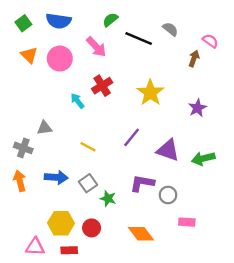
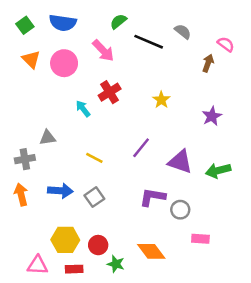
yellow star: (150, 93) -> (161, 100), size x0.6
gray cross: (23, 148) -> (25, 159), turned -30
green star: (108, 199) -> (116, 264), moved

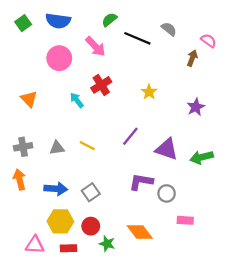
orange triangle: (31, 59) -> (29, 99), moved
gray triangle: (48, 138) -> (57, 148), moved
blue arrow: (60, 191) -> (56, 189), moved
gray square: (94, 197) -> (91, 192), moved

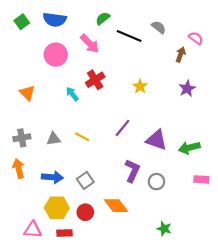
purple star: (196, 107) -> (187, 89), moved
purple L-shape: (141, 182) -> (132, 171), turned 105
pink rectangle: (185, 220) -> (201, 179), moved
orange diamond: (140, 232) -> (116, 206), moved
green star: (107, 244) -> (164, 229), moved

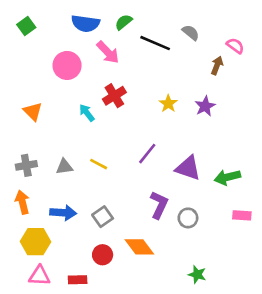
blue semicircle: (55, 20) -> (85, 23), moved
purple star: (187, 89) -> (205, 106), moved
yellow hexagon: (57, 208) -> (35, 242), moved

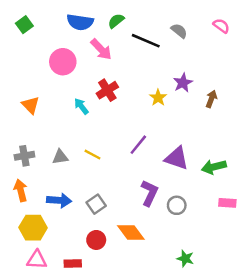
pink semicircle: (235, 46) -> (221, 26), moved
brown arrow: (217, 65) -> (211, 99), moved
purple star: (205, 106) -> (183, 83), moved

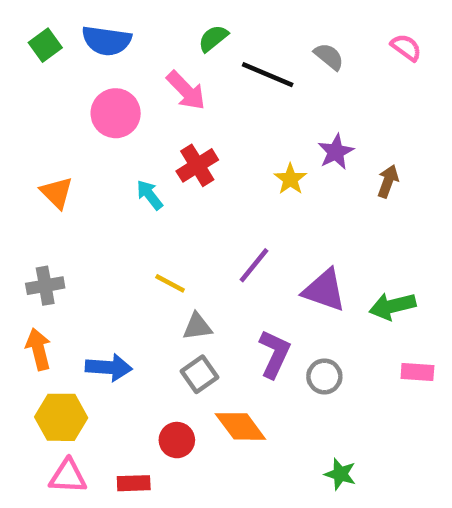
blue semicircle: (80, 22) -> (107, 41), moved
gray triangle: (60, 157) -> (197, 327), moved
gray square: (96, 204) -> (200, 374), moved

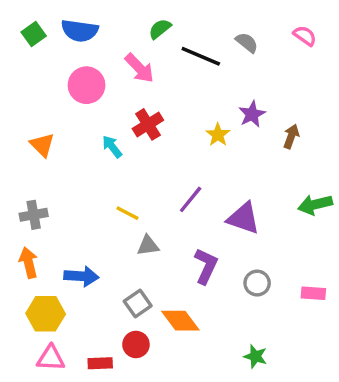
green arrow: (392, 306) -> (315, 205), moved
pink rectangle: (417, 372) -> (313, 293), moved
gray square: (200, 374) -> (138, 304), moved
gray circle: (324, 376) -> (257, 283), moved
red circle: (177, 440) -> (136, 344), moved

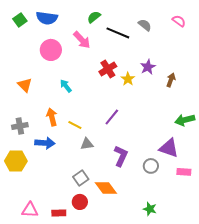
red cross: (148, 124) -> (108, 69), moved
purple triangle: (243, 218) -> (169, 148), moved
orange arrow: (29, 263) -> (52, 117), moved
blue arrow: (81, 276) -> (45, 143), moved
yellow hexagon: (46, 314) -> (16, 161), moved

